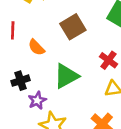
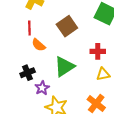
red line: (13, 30) -> (29, 28), moved
red cross: (108, 60) -> (98, 51), turned -32

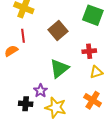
orange semicircle: (39, 45) -> (11, 51), moved, turned 112
black cross: (28, 73) -> (26, 104), moved, turned 32

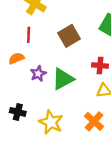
orange semicircle: (11, 51) -> (16, 58), moved
purple star: (41, 91) -> (38, 74), moved

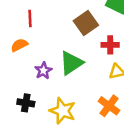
brown square: (69, 36) -> (86, 23), moved
purple star: (38, 74) -> (43, 71), moved

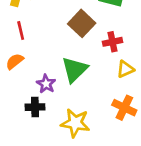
black cross: (26, 103) -> (35, 107), moved

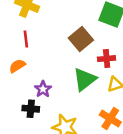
green triangle: (75, 70) -> (85, 79), moved

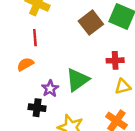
brown square: (81, 39) -> (91, 23), moved
green triangle: (85, 79) -> (78, 80), moved

